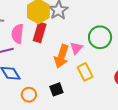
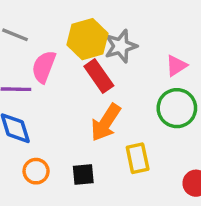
red rectangle: (40, 32) -> (99, 76), moved, turned -66
pink triangle: (76, 48) -> (176, 66), moved

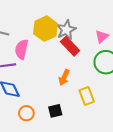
red rectangle: (99, 76) -> (70, 46), moved
orange arrow: (106, 123) -> (64, 77), size x0.7

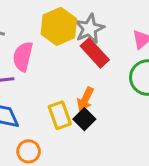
yellow rectangle: (87, 96) -> (60, 115), moved
black square: (55, 111) -> (84, 119), moved, turned -32

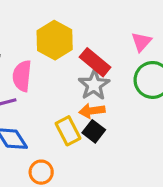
gray star: (89, 29) -> (94, 85), moved
orange arrow: (85, 99) -> (92, 111), turned 65

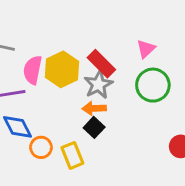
yellow hexagon: (55, 40) -> (62, 69), moved
yellow rectangle: (68, 131) -> (72, 155), moved
orange circle: (41, 172) -> (41, 147), moved

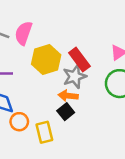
pink semicircle: (33, 70) -> (23, 33), moved

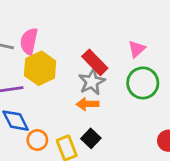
yellow hexagon: (46, 60) -> (40, 68), moved
black square: (66, 112) -> (91, 138), moved

